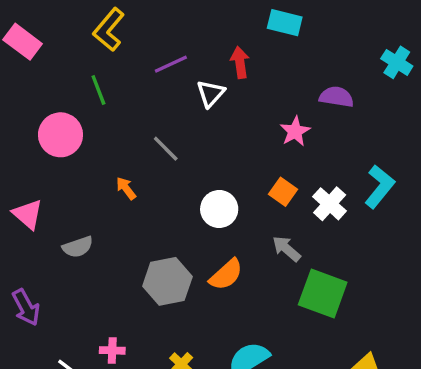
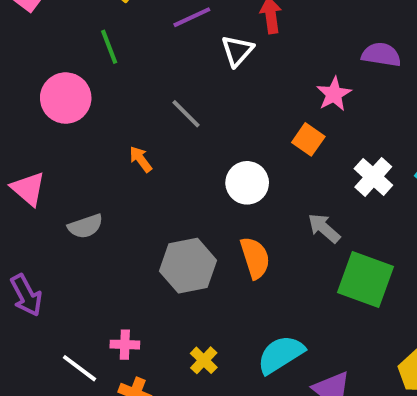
orange square: (283, 192) -> (308, 139), moved
orange semicircle: (226, 275) -> (255, 258), turned -66

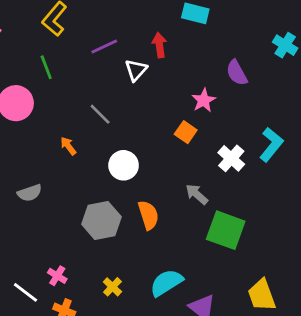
purple semicircle: (381, 55) -> (237, 73), turned -128
white circle: (247, 183) -> (124, 165), moved
pink cross: (125, 345) -> (57, 276), turned 30

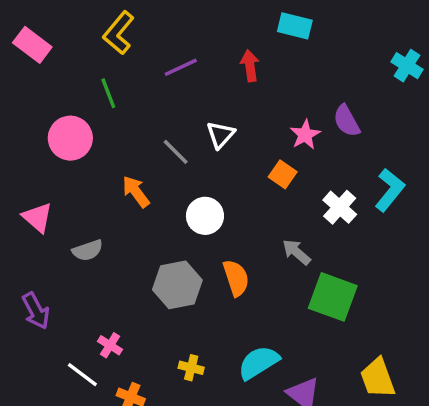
white triangle: (136, 70) -> (221, 135), moved
purple semicircle: (237, 73) -> (347, 121), moved
orange arrow: (68, 146) -> (136, 192), size x1.4
pink cross: (57, 276) -> (110, 345), moved
yellow cross: (112, 287) -> (191, 368), turned -30

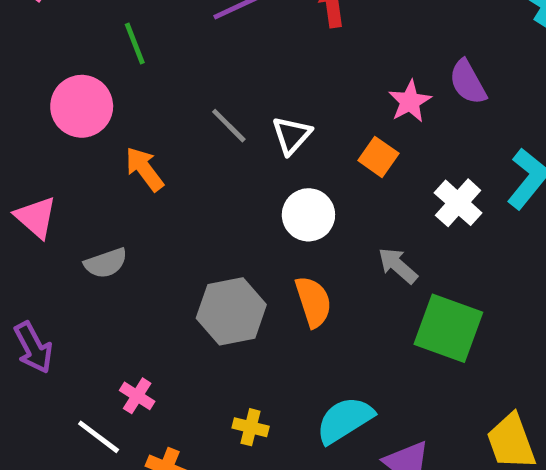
white triangle: (221, 135) -> (292, 135), moved
orange arrow: (136, 192) -> (144, 169), moved
white circle: (205, 216) -> (308, 215), moved

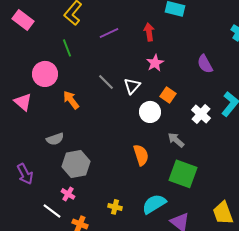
pink star: (410, 101) -> (155, 63), moved
white circle: (308, 215) -> (150, 112), moved
pink triangle: (36, 217) -> (23, 102), moved
gray hexagon: (231, 311) -> (76, 164), moved
green square: (448, 328) -> (183, 174), moved

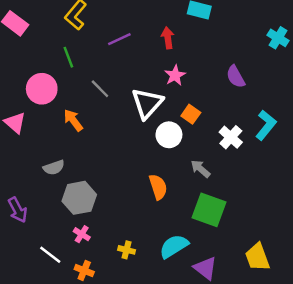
gray line: (106, 82) -> (100, 89), moved
white triangle: (132, 86) -> (147, 103), size x1.6
pink cross: (68, 194) -> (82, 234), moved

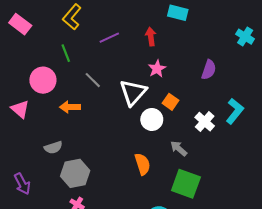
purple semicircle: (236, 77) -> (209, 70), turned -132
orange arrow: (73, 120) -> (70, 107), turned -54

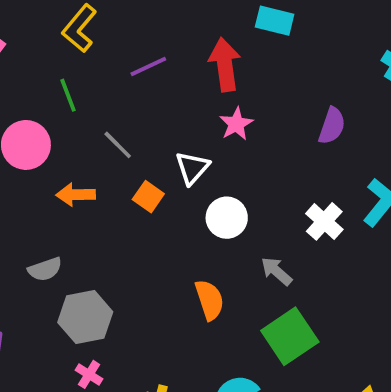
red arrow: (151, 37) -> (225, 65), size x1.5
white triangle: (133, 93) -> (192, 168), size x0.7
orange square: (170, 102) -> (148, 197), moved
green square: (186, 184) -> (290, 336), turned 36

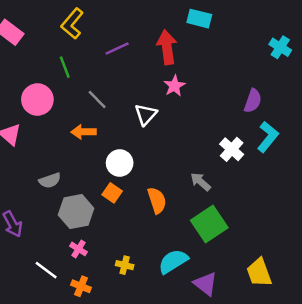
purple semicircle: (332, 126) -> (253, 101), moved
orange arrow: (76, 195) -> (83, 132), moved
orange square: (148, 197) -> (112, 193), moved
white circle: (227, 218) -> (120, 163), moved

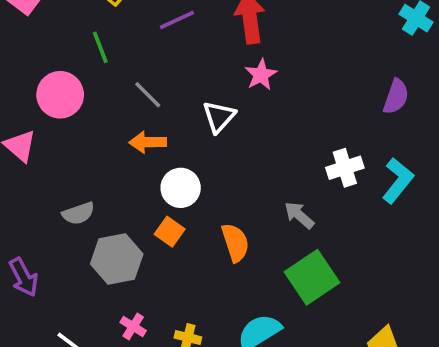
purple semicircle: (253, 101) -> (396, 97), moved
orange arrow: (83, 132) -> (148, 142), moved
cyan L-shape: (268, 137) -> (398, 181), moved
white cross: (232, 149) -> (345, 168), turned 30
pink cross: (79, 249) -> (133, 327), moved

